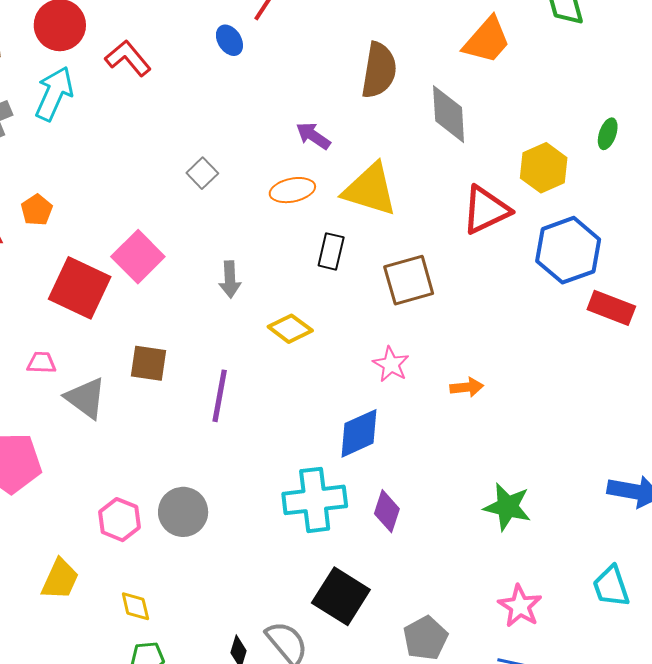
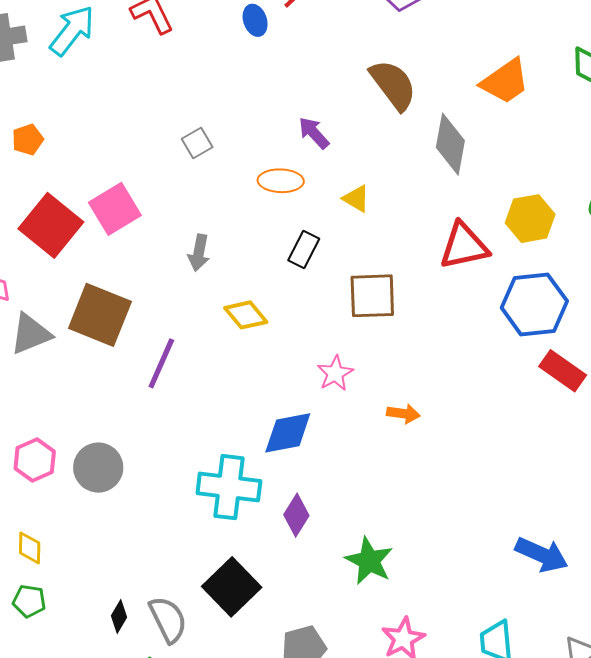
brown semicircle: (379, 70) -> (393, 85), turned -60
yellow triangle: (370, 190) -> (356, 199), size x0.5
brown square: (149, 363) -> (100, 315), size x1.6
gray triangle: (86, 398) -> (31, 334), turned 48
green star: (507, 507) -> (369, 561), moved

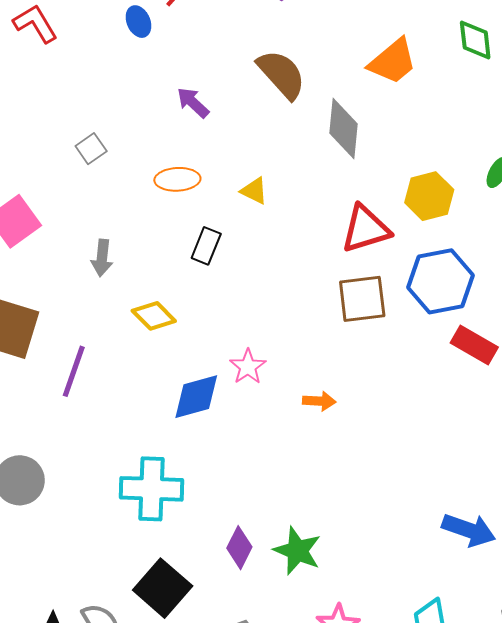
purple arrow: (314, 133) -> (193, 103), moved
brown square: (372, 296) -> (362, 299), moved
blue diamond: (288, 433) -> (196, 397), moved
purple diamond: (296, 515) -> (239, 548), moved

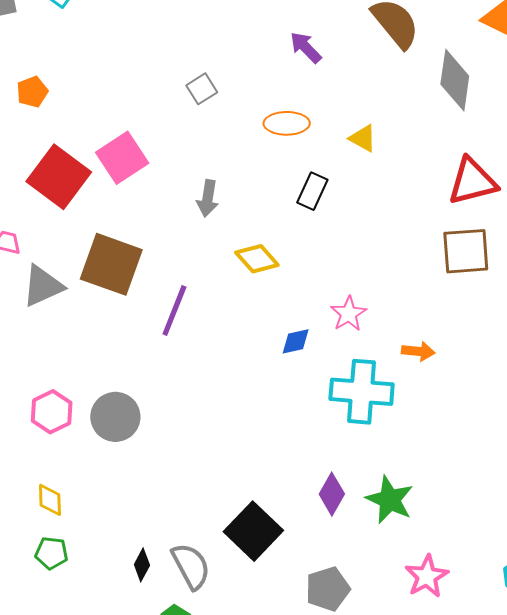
blue diamond: (196, 397) -> (296, 341), size x0.6
cyan cross: (151, 489) -> (362, 392), moved

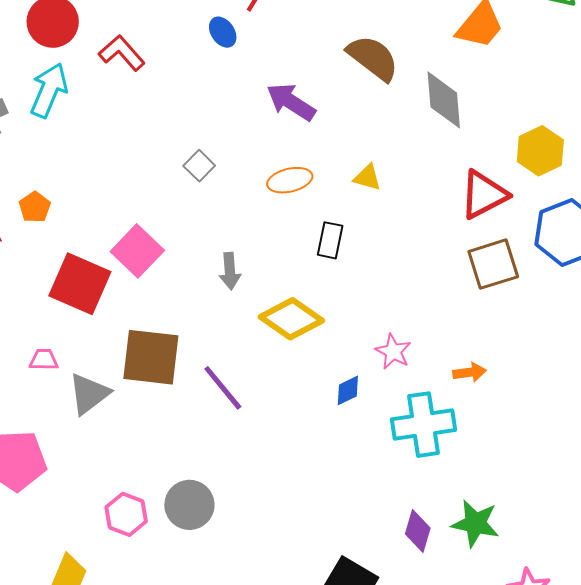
purple arrow: (306, 47) -> (291, 102), size x1.4
yellow diamond: (257, 259) -> (291, 319), size x1.4
purple line: (174, 310) -> (223, 388), turned -48

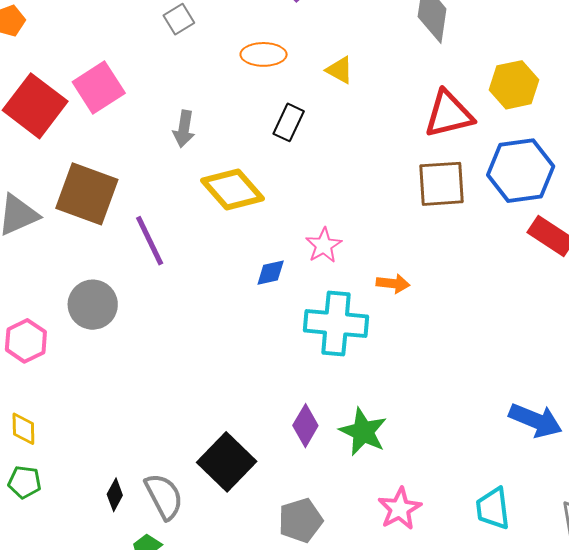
gray circle: (189, 505) -> (93, 305), moved

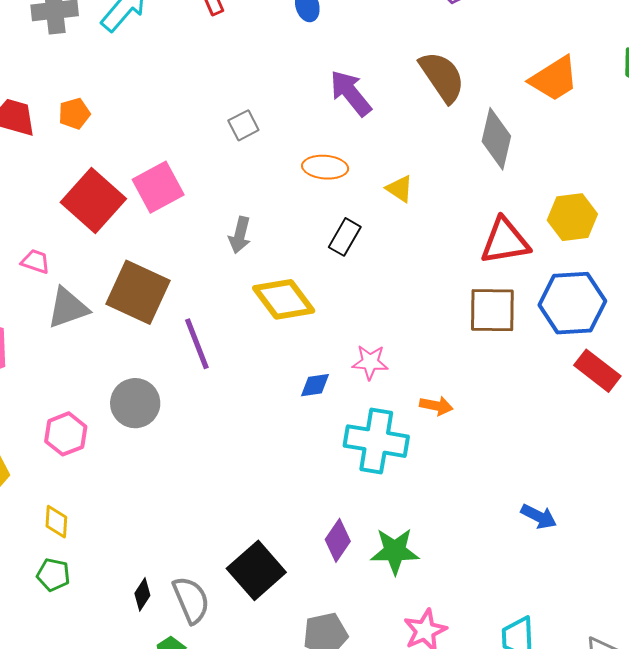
pink star: (324, 245) -> (370, 362), turned 30
blue arrow: (535, 420) -> (539, 516), moved, size x0.7
green star: (363, 432) -> (395, 551), turned -30

